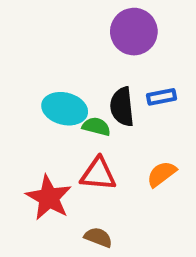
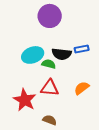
purple circle: (134, 32) -> (50, 16), moved
black semicircle: (122, 107) -> (62, 54), turned -78
cyan ellipse: (65, 109) -> (33, 55), turned -35

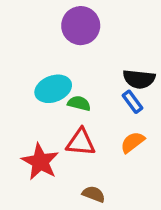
blue rectangle: (82, 49) -> (133, 102), moved, turned 64
black semicircle: (62, 54) -> (139, 79), moved
brown semicircle: (50, 120) -> (94, 194), moved

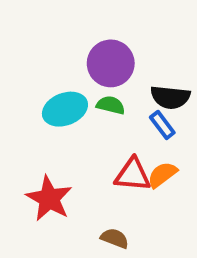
purple circle: (81, 26) -> (111, 63), moved
green semicircle: (79, 103) -> (111, 105), moved
red triangle: (81, 142) -> (133, 175), moved

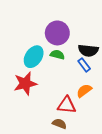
cyan ellipse: (65, 109) -> (34, 57), turned -35
red triangle: (133, 175) -> (67, 105), moved
red star: (49, 199) -> (25, 83), moved, turned 30

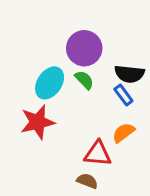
green semicircle: (57, 55) -> (84, 80), turned 32

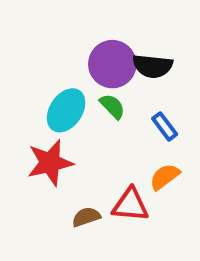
black semicircle: (129, 74) -> (153, 66), moved
brown semicircle: (87, 181) -> (86, 217), moved, turned -40

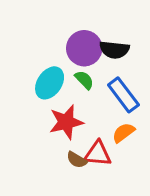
blue rectangle: (165, 126) -> (123, 95), size x1.6
red star: (50, 163) -> (66, 122), moved
brown semicircle: (86, 217) -> (77, 160), moved, turned -130

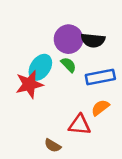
blue rectangle: (123, 95) -> (100, 77), turned -64
red star: (66, 122) -> (29, 84), moved
brown semicircle: (77, 160) -> (53, 146), moved

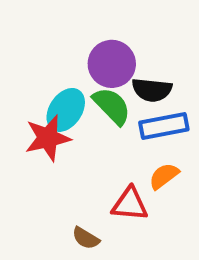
black semicircle: (93, 40) -> (152, 90), moved
green semicircle: (68, 65) -> (112, 106), size x1.5

